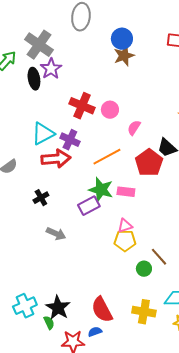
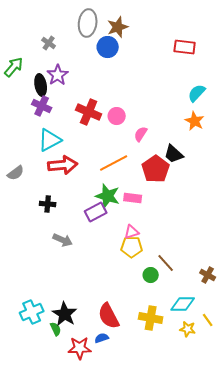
blue circle: (122, 39) -> (108, 47), moved
gray cross: (39, 45) -> (49, 43), moved, size x0.5
brown star: (124, 56) -> (118, 27), moved
purple cross: (70, 140) -> (42, 106), moved
black cross: (41, 198) -> (48, 204), turned 35

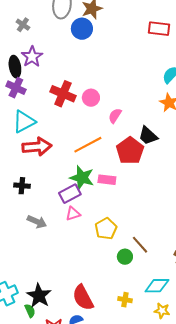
pink triangle: (132, 232) -> (73, 214), moved
yellow pentagon: (132, 247) -> (106, 229), turned -30
yellow cross: (151, 318) -> (125, 300), size x0.6

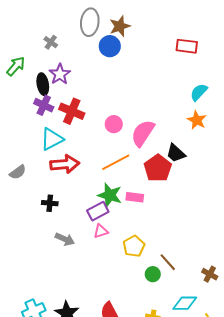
red cross: (63, 94) -> (72, 111), moved
pink circle: (91, 98) -> (114, 124), moved
pink semicircle: (115, 116) -> (143, 133), size x1.8

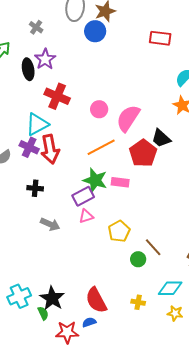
red rectangle: (187, 46) -> (160, 38), moved
purple cross: (44, 105) -> (29, 147), moved
red arrow: (65, 164) -> (50, 149), turned 84

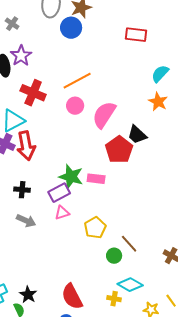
orange line: (101, 147) -> (77, 81), moved
black cross: (35, 188) -> (22, 190), moved
cyan diamond: (170, 288) -> (130, 285), moved, turned 30
black star: (52, 298) -> (28, 295), size x0.7

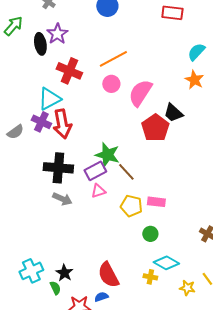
pink rectangle: (96, 179) -> (156, 202), moved
black cross: (22, 190) -> (58, 168), size x1.8
yellow pentagon: (95, 228) -> (131, 206), turned -30
brown line: (129, 244) -> (126, 172), moved

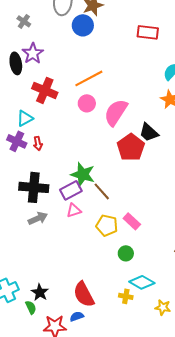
cyan triangle: (49, 99) -> (25, 118), size x0.7
red arrow: (62, 124) -> (38, 143), size x0.5
gray arrow: (62, 199) -> (38, 218), turned -48
pink rectangle: (156, 202) -> (132, 221), turned 36

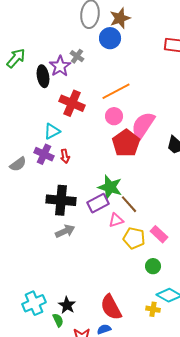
gray cross: (24, 21) -> (77, 56), moved
red pentagon: (131, 147) -> (126, 143), moved
pink triangle: (74, 210) -> (116, 220), moved

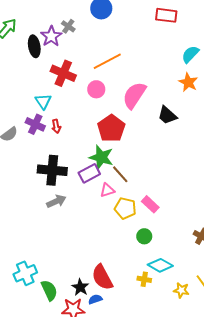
pink circle: (114, 116) -> (96, 89), moved
cyan triangle: (52, 131) -> (43, 101), turned -36
red pentagon: (126, 143) -> (111, 128), moved
black star: (67, 305) -> (80, 287), moved
green semicircle: (58, 320) -> (49, 290), size x1.5

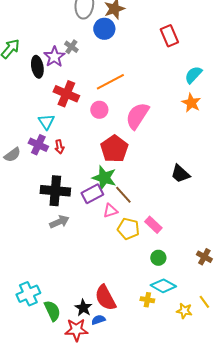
red rectangle: (166, 15) -> (169, 36), turned 60
black trapezoid: (167, 115) -> (180, 174), moved
green circle: (144, 236) -> (158, 258), moved

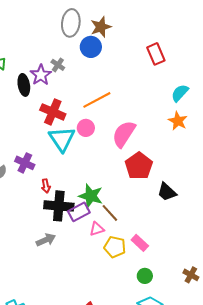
cyan triangle: (46, 122) -> (62, 139), moved, size x1.6
red arrow: (59, 147) -> (46, 186), moved
red pentagon: (114, 149) -> (139, 166), moved
black cross: (55, 191) -> (59, 206), moved

